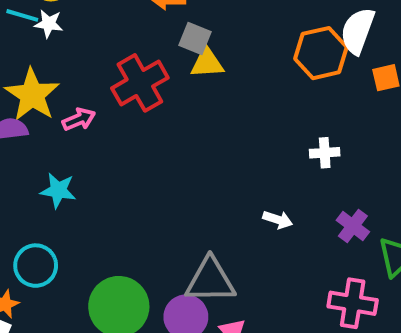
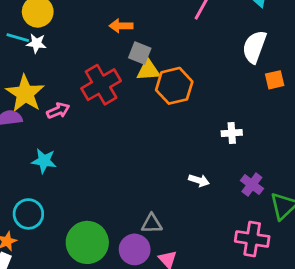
orange hexagon: (321, 53) -> (174, 86), moved
gray triangle: (210, 280) -> (152, 224), size x0.6

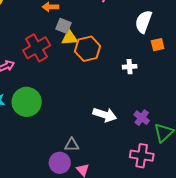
white cross: (232, 133) -> (130, 67), moved
white arrow: (199, 180) -> (105, 115), size x1.6
green circle: (87, 242) -> (27, 102), moved

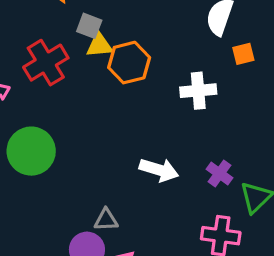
white cross: (130, 67) -> (198, 91), size x1.5

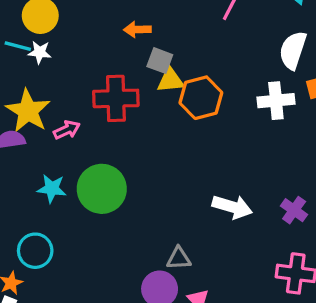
red cross: (46, 63) -> (116, 98), turned 30
white cross: (198, 91) -> (276, 101), moved

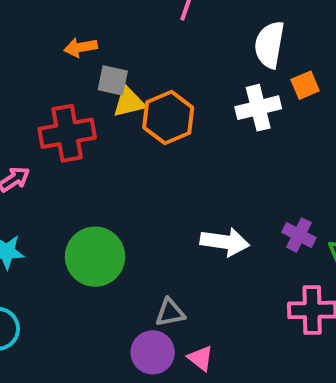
green circle: (102, 189) -> (95, 257), moved

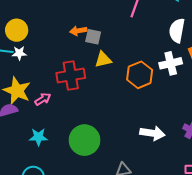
gray square: (113, 80) -> (93, 37), moved
orange hexagon: (168, 117) -> (140, 75), moved

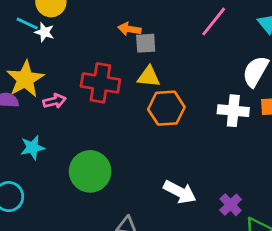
gray square: (93, 37) -> (146, 43), turned -35
orange hexagon: (140, 75) -> (166, 108), moved
cyan star: (38, 137) -> (32, 148), turned -30

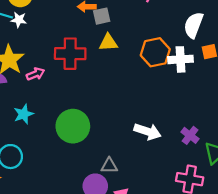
orange hexagon: (166, 108) -> (155, 52), moved

